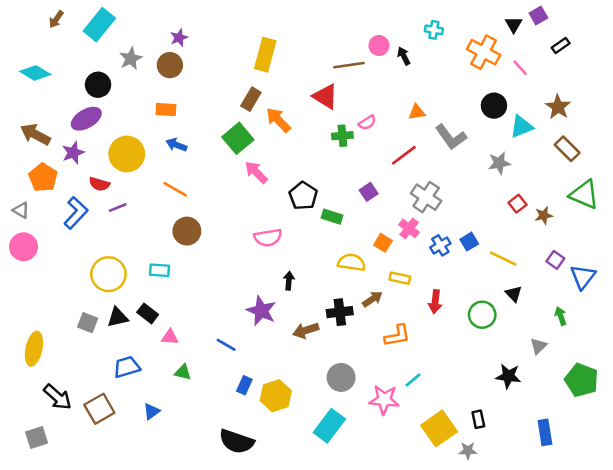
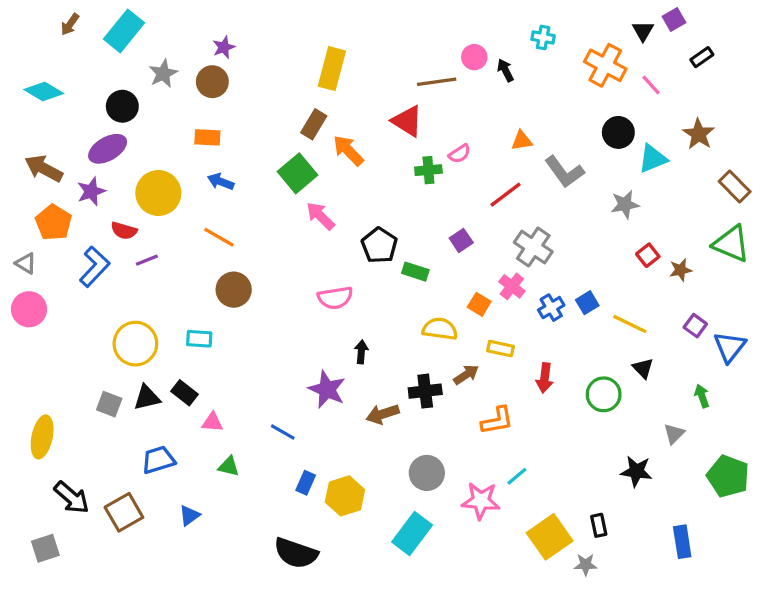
brown rectangle: (567, 149) -> (735, 186), moved

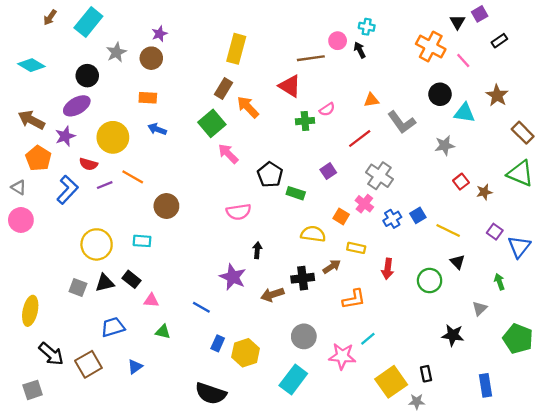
cyan cross: (543, 37) -> (367, 27), moved
cyan triangle: (653, 159) -> (464, 113), turned 30
orange line: (219, 237) -> (133, 177), moved

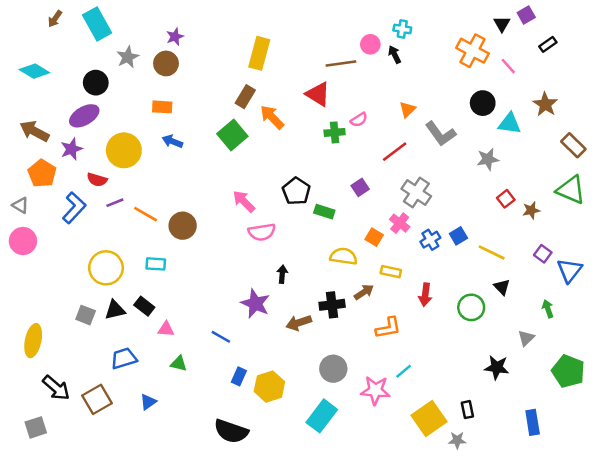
cyan rectangle: (88, 22) -> (97, 24), turned -68
orange triangle: (371, 100) -> (407, 109), turned -35
pink arrow: (228, 154) -> (244, 201), moved
orange line: (133, 177) -> (146, 214), moved

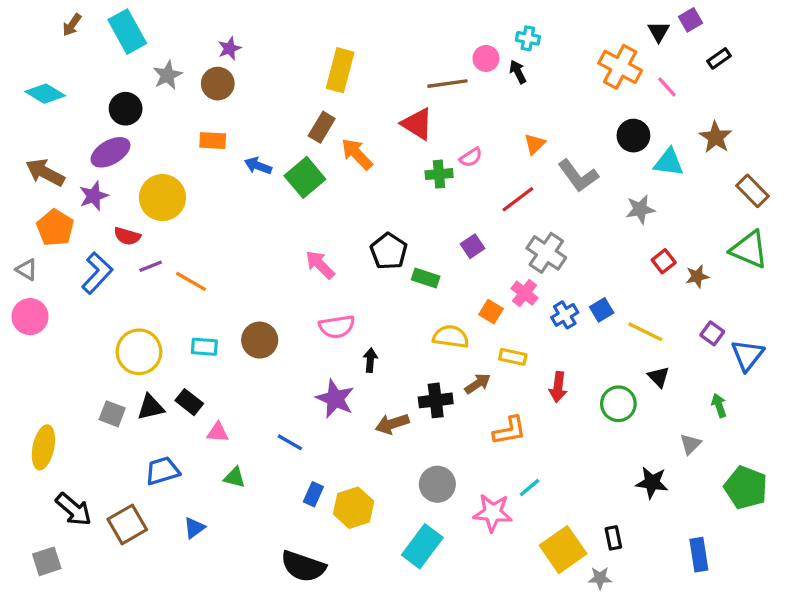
blue arrow: (172, 141) -> (258, 166), moved
brown circle: (183, 226) -> (260, 340), moved
pink semicircle: (262, 232) -> (337, 327), moved

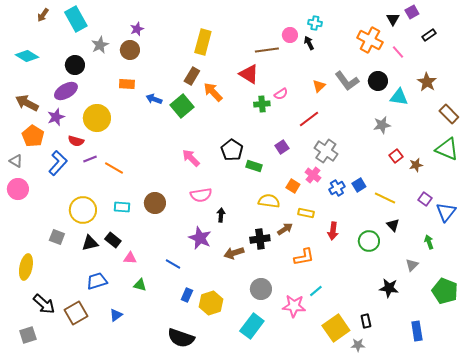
gray L-shape: (578, 176) -> (347, 81), moved
gray square: (112, 414) -> (57, 237), moved

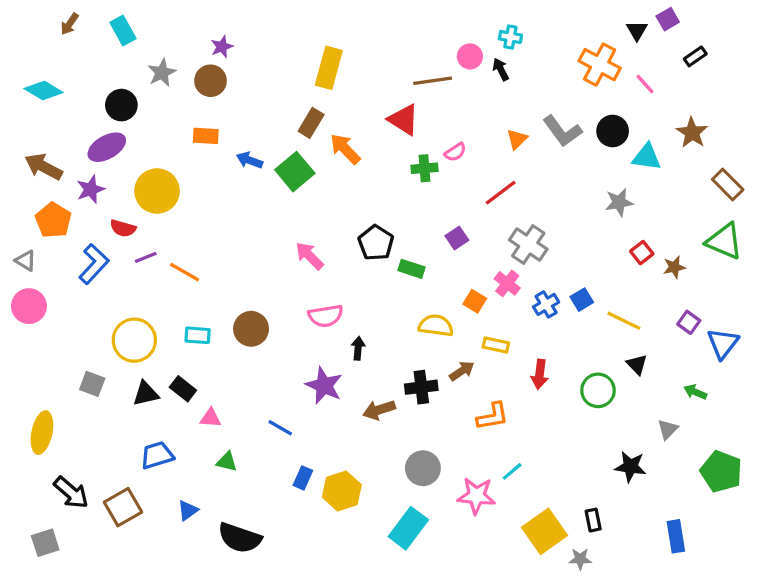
cyan rectangle: (76, 19) -> (123, 30), size x0.7
green arrow: (429, 242) -> (695, 392), turned -48
black semicircle: (181, 338) -> (240, 538), moved

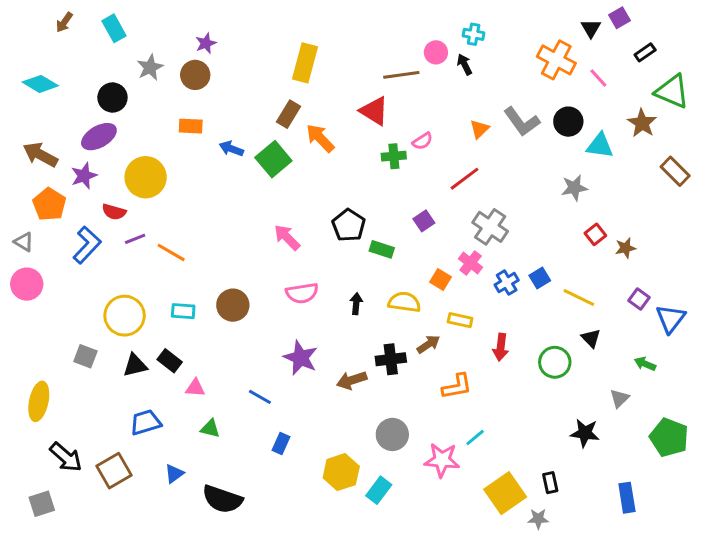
green triangle: (724, 241) -> (672, 91), moved
black arrow: (358, 348) -> (356, 304), moved
yellow hexagon: (342, 491) -> (341, 472), moved
cyan rectangle: (408, 528) -> (379, 490), size x0.7

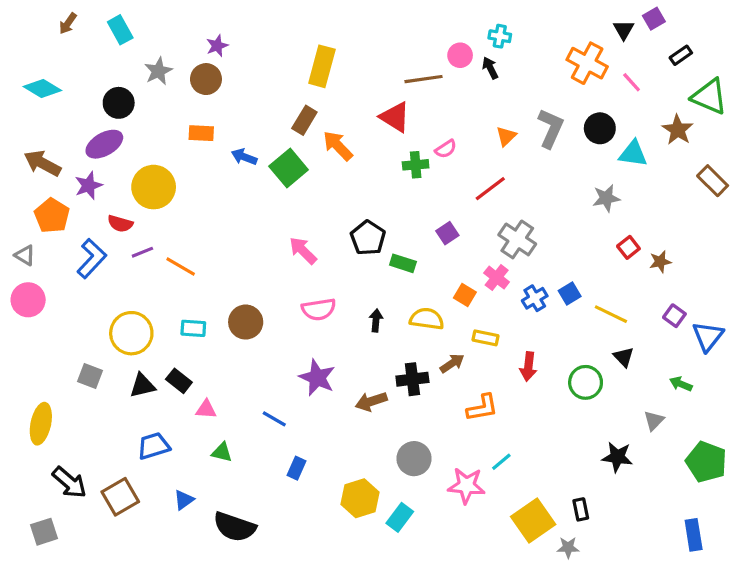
gray L-shape: (522, 122) -> (551, 128), turned -120
blue rectangle: (627, 498) -> (694, 535), moved

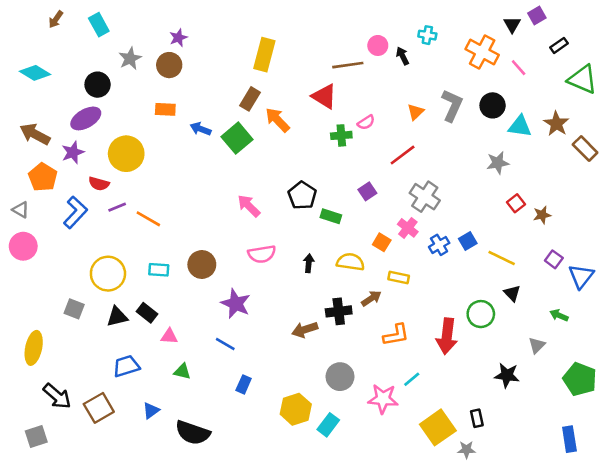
cyan cross: (500, 36) -> (427, 35), moved
brown star: (678, 130) -> (556, 124), moved
red arrow: (528, 366) -> (447, 336), moved, size x1.5
purple star: (317, 378) -> (236, 304), moved

